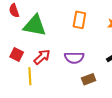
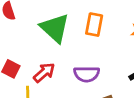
green triangle: (35, 26) -> (55, 28), moved, turned 30

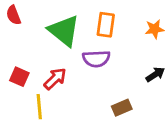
purple semicircle: (87, 74) -> (96, 59), moved

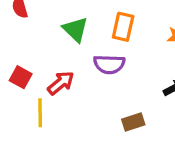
green triangle: (64, 31) -> (75, 29), size x0.7

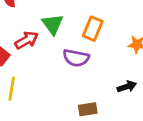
red arrow: (61, 83) -> (27, 40), moved

